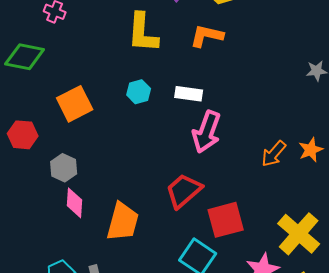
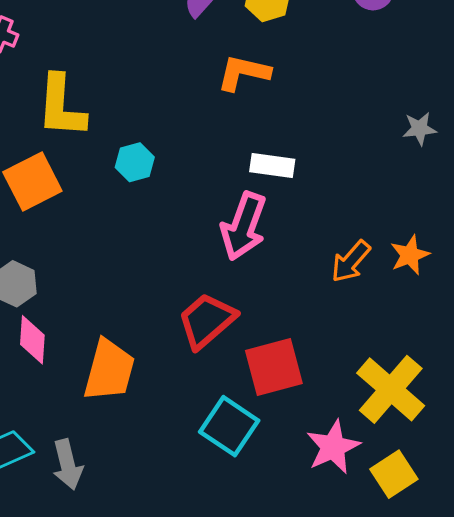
yellow L-shape: (143, 33) -> (61, 106), moved
white rectangle: (189, 94) -> (272, 165), moved

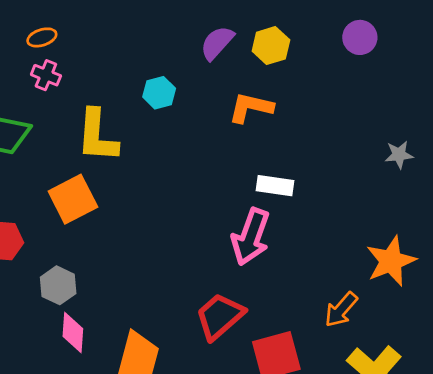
cyan hexagon: (135, 162) -> (159, 93), moved
orange star: (410, 255) -> (391, 261), size x1.5
orange arrow: (351, 261) -> (341, 310), moved

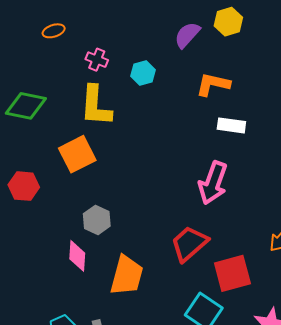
yellow hexagon: (271, 46) -> (228, 22), moved
pink cross: (46, 75) -> (97, 60), moved
white rectangle: (275, 186) -> (231, 125), moved
gray hexagon: (58, 285) -> (97, 220), moved

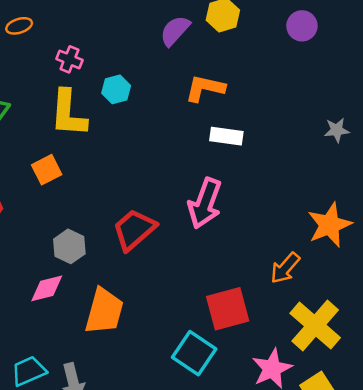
cyan hexagon: (143, 73) -> (116, 89), moved
orange square: (77, 154) -> (47, 170), size x0.7
red trapezoid: (189, 244) -> (134, 230), moved
pink diamond: (77, 256) -> (47, 288), turned 72

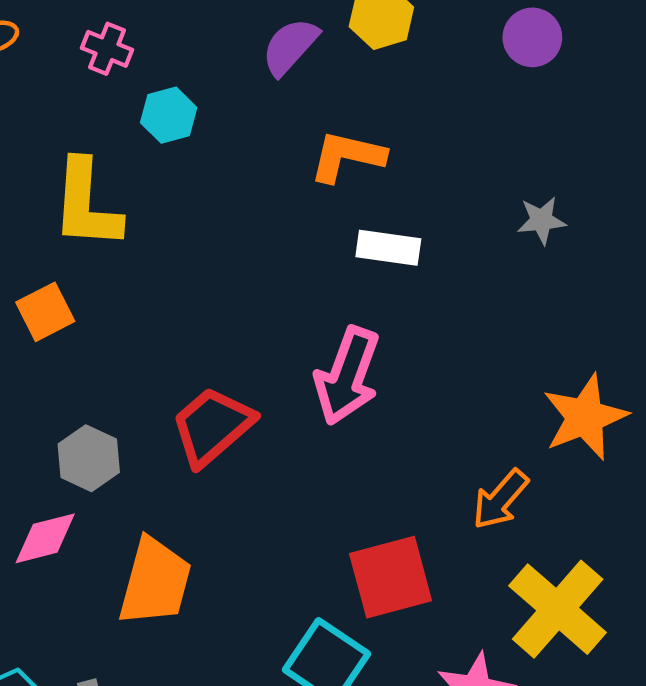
pink cross: (69, 59) -> (107, 49), moved
cyan hexagon: (116, 89) -> (169, 115), moved
gray star: (337, 130) -> (542, 220), moved

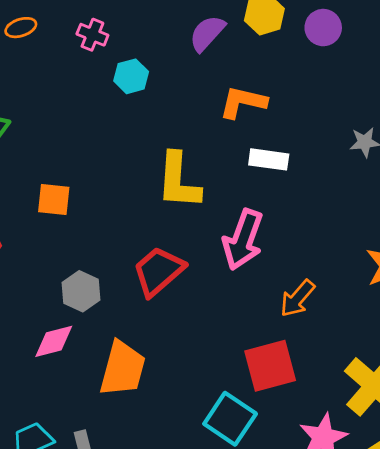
purple circle: (532, 37) -> (323, 28), moved
yellow L-shape: (86, 204) -> (178, 181), moved
orange square: (45, 312) -> (54, 200), turned 33
orange arrow: (500, 499) -> (297, 298), moved

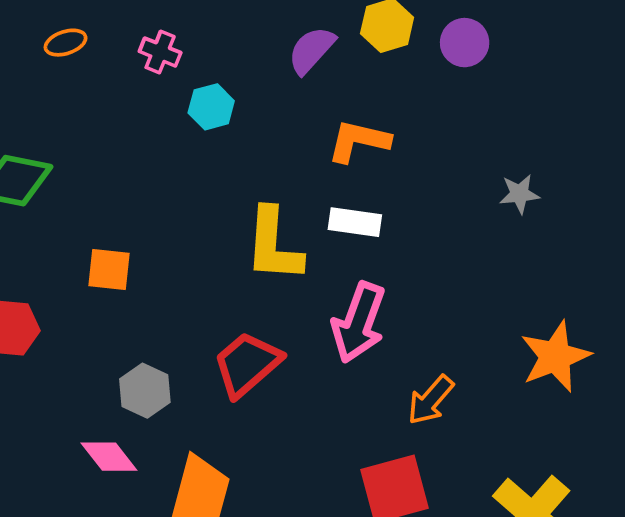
white rectangle: (269, 159) -> (355, 222), moved
pink diamond: (54, 341) -> (109, 457), turned 66

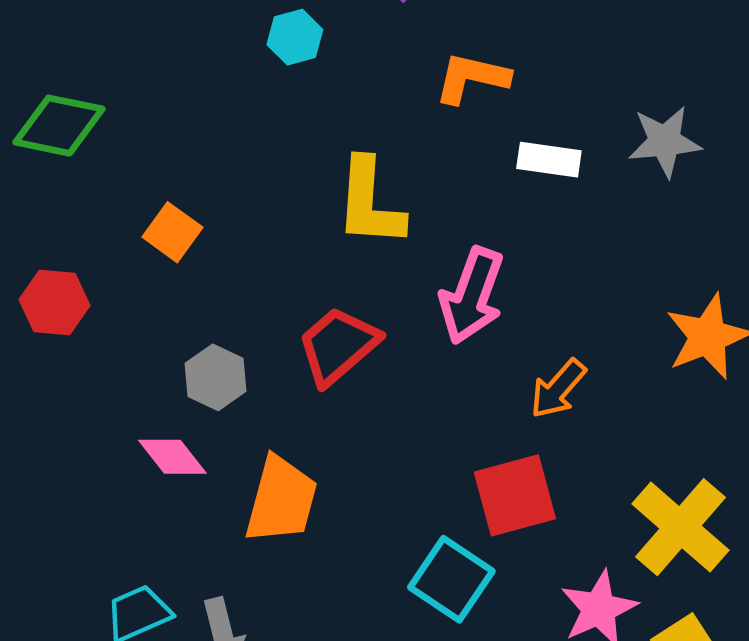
gray star: (519, 194) -> (665, 141), size x1.5
white rectangle: (355, 222) -> (549, 160), moved
orange square: (109, 270) -> (172, 232), turned 30

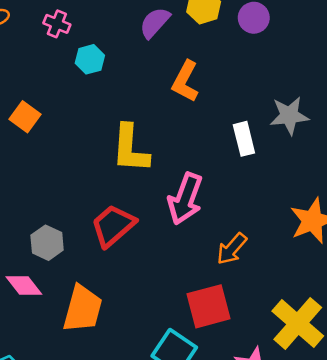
orange L-shape: (472, 78) -> (185, 81), turned -75
white rectangle: (549, 160) -> (244, 139), moved, turned 68
orange square: (172, 232) -> (25, 117), moved

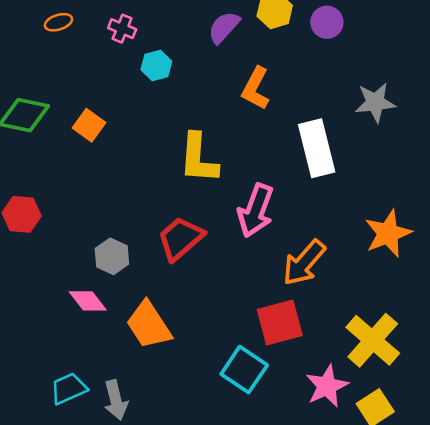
gray star: (289, 116) -> (375, 102), moved
white rectangle: (244, 139) -> (317, 148), size x1.6
orange arrow: (232, 249) -> (304, 263), size x1.4
orange trapezoid: (83, 309) -> (149, 325), turned 132

